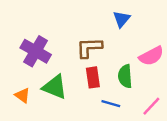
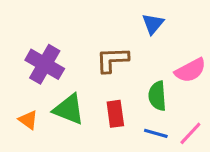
red rectangle: (93, 77) -> (115, 114), moved
blue line: (111, 104) -> (156, 133), moved

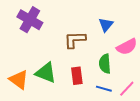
blue triangle: (153, 24) -> (106, 25), moved
purple cross: (45, 64) -> (30, 20), moved
orange triangle: (28, 120) -> (19, 80), size x1.5

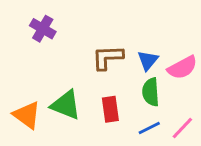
purple cross: (30, 20) -> (43, 29), size x0.7
blue triangle: (106, 25) -> (148, 60), moved
blue line: (104, 89) -> (149, 128), turned -42

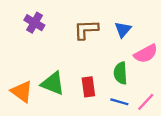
brown L-shape: (107, 57) -> (86, 30), moved
blue triangle: (148, 60) -> (123, 30), moved
blue line: (149, 128) -> (119, 102), turned 42

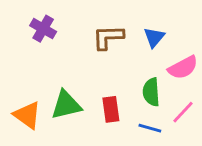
green triangle: (53, 83) -> (66, 105), turned -35
pink line: (146, 102) -> (183, 112), moved

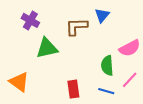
blue triangle: (154, 37) -> (102, 15), moved
green triangle: (66, 105) -> (47, 48), moved
red rectangle: (111, 109) -> (73, 89), moved

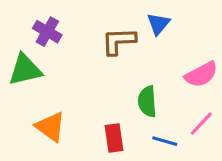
green triangle: (47, 48) -> (25, 70), moved
green semicircle: (107, 66) -> (147, 101), moved
orange triangle: (19, 82) -> (50, 127), moved

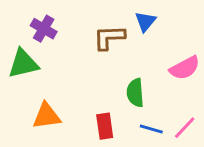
pink line: (201, 124) -> (185, 128), moved
orange triangle: (50, 127) -> (47, 116), turned -44

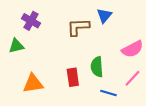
green triangle: (23, 64) -> (16, 46), size x0.7
red rectangle: (105, 126) -> (73, 77), moved
pink line: (185, 128) -> (132, 78), moved

